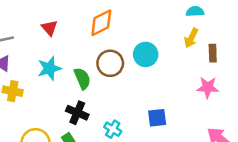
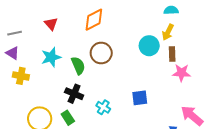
brown rectangle: (213, 53) -> (172, 54), moved
cyan circle: (146, 54) -> (149, 46), moved

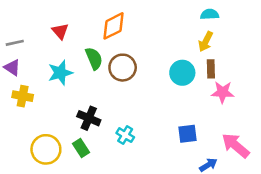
cyan circle: (149, 46) -> (182, 73), moved
green semicircle: (78, 66) -> (94, 58), moved
blue square: (140, 98) -> (187, 134), moved

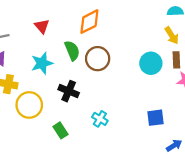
yellow arrow: (206, 42) -> (172, 35), turned -60
black cross: (89, 118) -> (69, 91), moved
yellow circle: (46, 149) -> (29, 105), moved

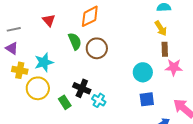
cyan star: (42, 63) -> (44, 62), moved
cyan circle: (151, 63) -> (143, 72), moved
black cross: (69, 91) -> (82, 88), moved
green rectangle: (61, 130) -> (65, 102), moved

